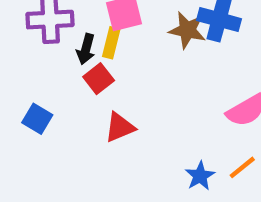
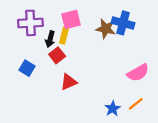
blue square: (37, 119) -> (27, 68), moved

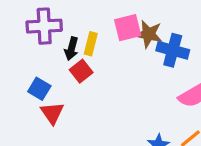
pink square: (71, 19) -> (128, 28), moved
blue cross: (123, 23) -> (173, 50), moved
red triangle: (69, 82) -> (52, 113), moved, turned -42

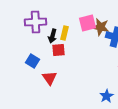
red square: (81, 71) -> (59, 50), turned 32
red triangle: (52, 113) -> (50, 78), moved

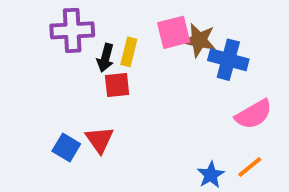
blue square: (33, 61) -> (66, 148), moved

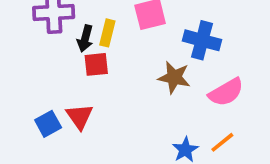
brown star: (199, 40) -> (174, 77), moved
blue square: (66, 148) -> (48, 124), turned 30

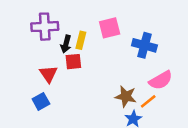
brown star: (174, 77) -> (126, 96), moved
red triangle: (80, 116) -> (48, 74), moved
orange line: (222, 142) -> (148, 101), moved

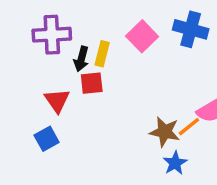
pink square: (110, 28) -> (142, 36), turned -30
blue cross: (144, 45) -> (191, 29), moved
orange line: (148, 101) -> (189, 127), moved

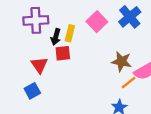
blue cross: (191, 29) -> (130, 17), turned 35
brown star: (165, 132) -> (122, 61), moved

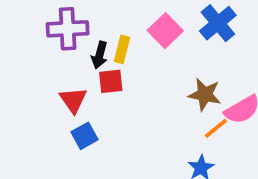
blue square: (32, 91) -> (84, 136), moved

